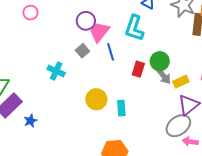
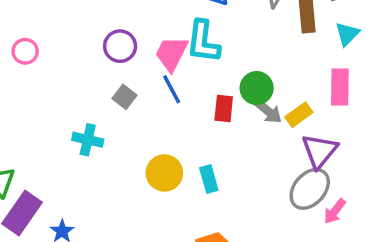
pink trapezoid: (99, 32) -> (171, 54), moved
pink arrow: (190, 142) -> (335, 211), turned -49

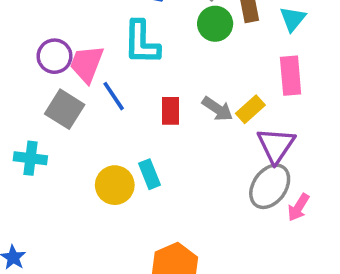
pink trapezoid: (171, 54) -> (87, 64), moved
green circle: (257, 88) -> (215, 24), moved
gray square: (124, 97) -> (65, 109), size x1.5
cyan rectangle: (209, 179) -> (149, 174), moved

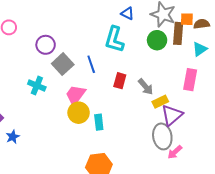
purple circle: (55, 56) -> (46, 45), moved
pink trapezoid: (87, 64) -> (75, 95), moved
yellow rectangle: (250, 109) -> (160, 102), moved
cyan rectangle: (149, 174) -> (99, 122), moved
gray ellipse: (270, 186) -> (162, 136), turned -60

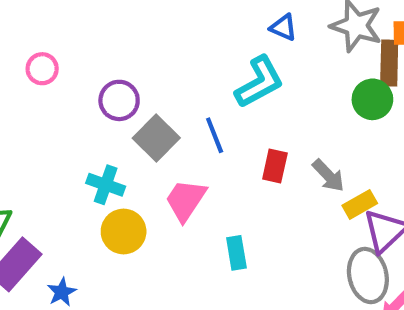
cyan L-shape: (114, 39) -> (259, 82), turned -132
green circle: (157, 40) -> (372, 99), moved
yellow circle: (79, 113) -> (124, 232), moved

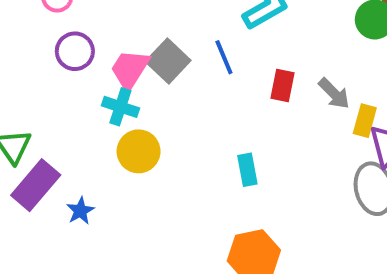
purple circle: (119, 100) -> (75, 51), moved
pink trapezoid: (186, 200) -> (130, 69), moved
yellow rectangle: (360, 204) -> (365, 121), turned -44

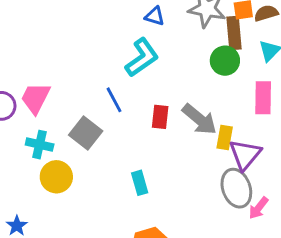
gray square: (168, 61) -> (86, 133), moved
pink trapezoid: (130, 69) -> (36, 98), moved
gray arrow: (334, 94) -> (199, 119), size x1.4

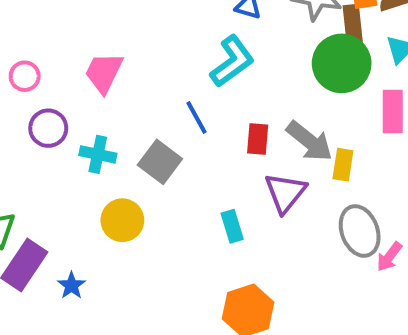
green circle: (225, 61) -> (342, 63), size x1.5
pink trapezoid: (36, 98) -> (104, 73), moved
cyan cross: (40, 145) -> (98, 154), moved
purple triangle: (245, 155) -> (285, 193), moved

